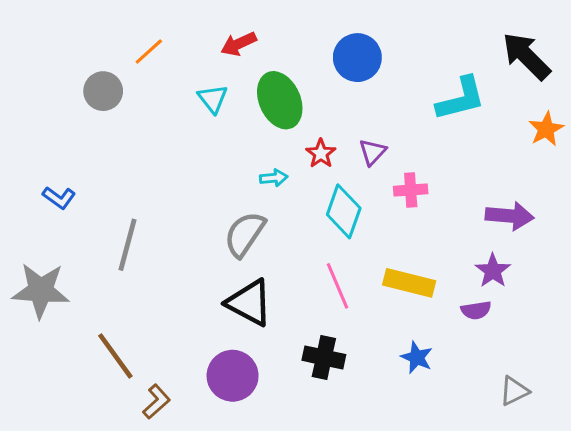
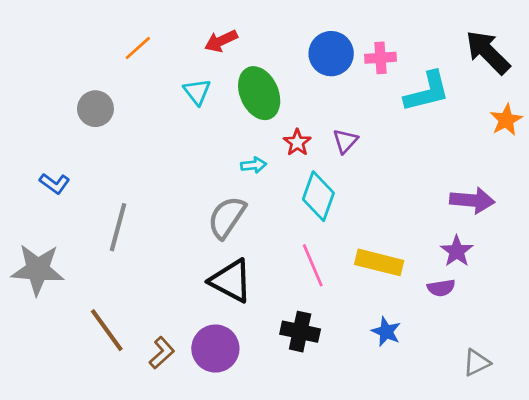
gray circle: (103, 91) -> (95, 109), moved
pink cross: (411, 190) -> (380, 58), moved
brown L-shape: (156, 402) -> (162, 353), moved

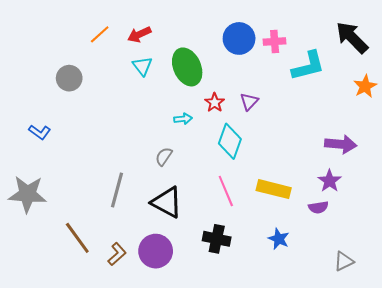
red arrow: (221, 41) -> (139, 34), moved
gray semicircle: (227, 217) -> (164, 156), size x0.6
gray line: (118, 227) -> (117, 190), moved

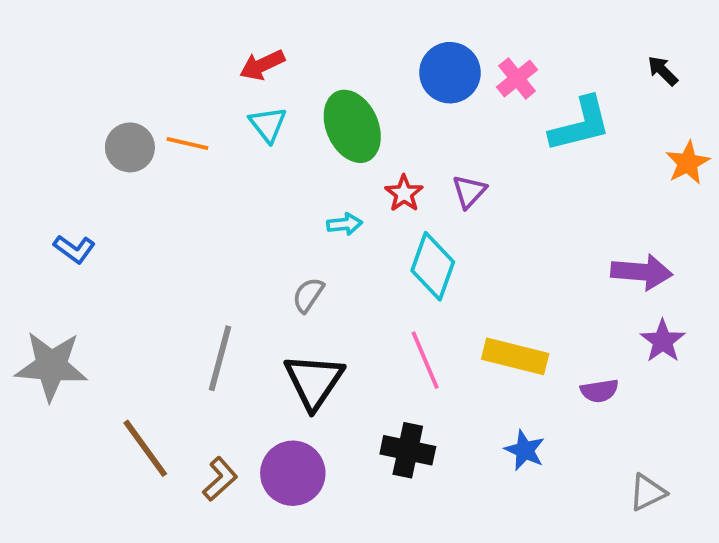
orange line: (100, 34) -> (187, 144), moved, turned 55
black arrow: (352, 37) -> (663, 71), size x0.5
pink cross: (275, 42) -> (517, 78), turned -35
purple star: (330, 181) -> (663, 341), moved
black triangle: (167, 202) -> (314, 381), turned 36

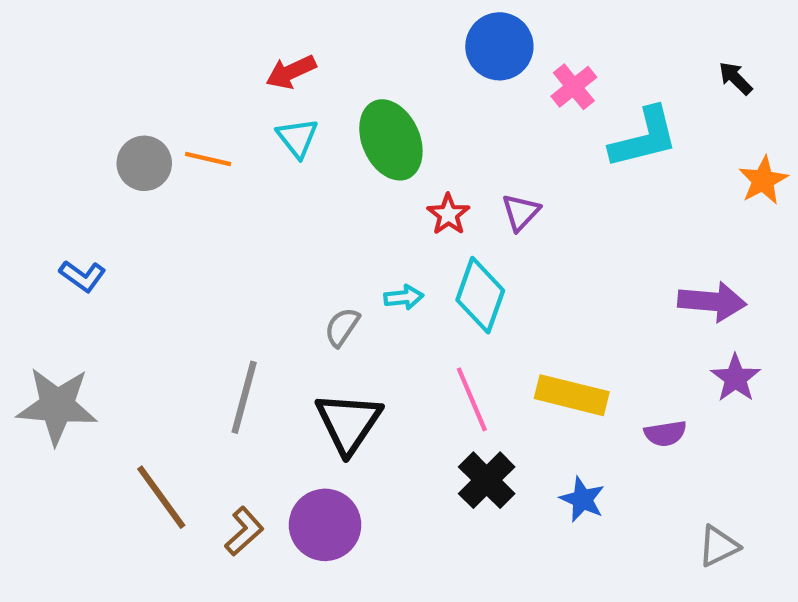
blue circle: (450, 73) -> (499, 46), moved
cyan arrow: (345, 224) -> (404, 297), moved
black cross: (408, 450) -> (487, 480), moved, turned 33

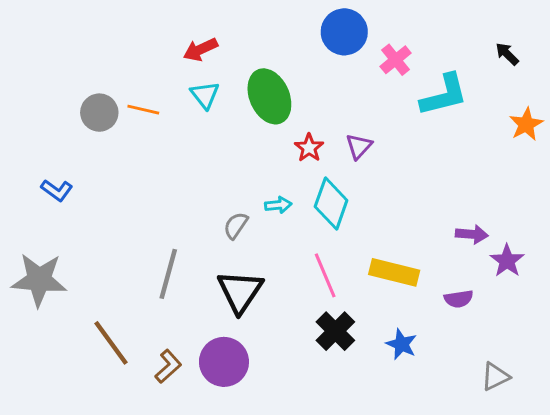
purple arrow: (712, 302) -> (472, 234), moved, size x0.7

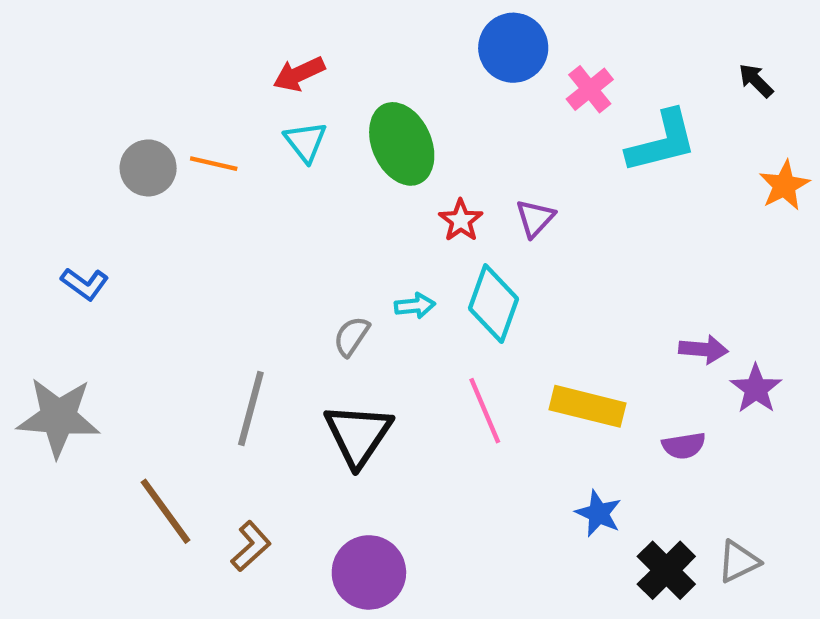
black cross: (335, 331) -> (666, 570), moved
purple circle: (224, 362) -> (369, 572), moved

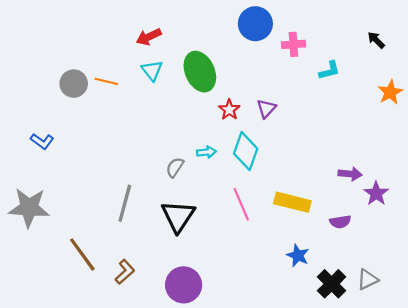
pink cross: (590, 89) -> (293, 44), turned 35
cyan L-shape: (662, 142) -> (329, 70), size x0.6

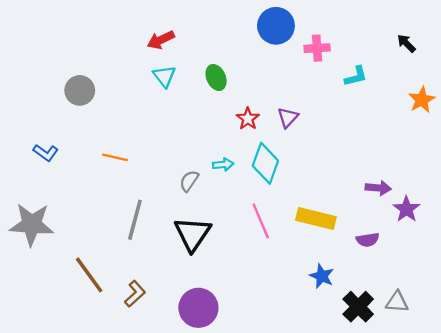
green ellipse: (200, 72) -> (216, 77), size x0.6
orange line: (106, 81) -> (115, 157), moved
gray triangle: (367, 279) -> (397, 302), turned 30

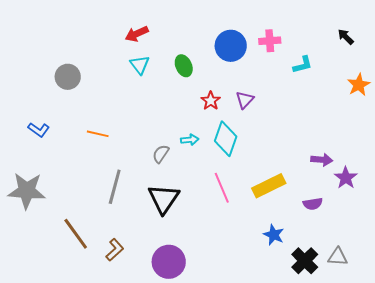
blue circle: (276, 26) -> (231, 46), moved
yellow rectangle: (316, 219) -> (269, 186), turned -40

